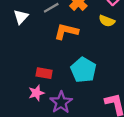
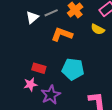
white triangle: (21, 17) -> (32, 17), moved
cyan pentagon: (83, 70) -> (73, 69), turned -30

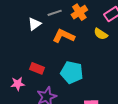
white triangle: (32, 17) -> (34, 24), moved
pink star: (30, 84) -> (18, 84), moved

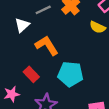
orange L-shape: (64, 36) -> (47, 46), moved, turned 40
red rectangle: (37, 68) -> (31, 74), turned 32

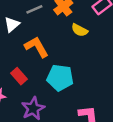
yellow semicircle: (98, 27) -> (80, 30), moved

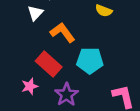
red rectangle: (19, 76) -> (49, 64), size x1.5

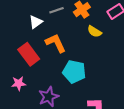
red rectangle: (49, 64) -> (29, 54), moved

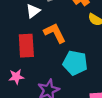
red rectangle: (29, 54) -> (26, 46), turned 35

